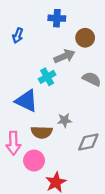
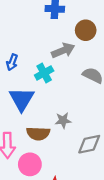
blue arrow: (18, 36) -> (12, 62), moved
blue triangle: (26, 101) -> (22, 99), turned 35

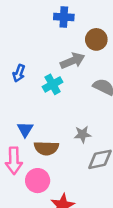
blue triangle: (22, 99) -> (25, 129), moved, size x0.6
gray star: (63, 120) -> (83, 134), moved

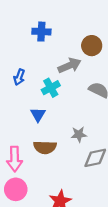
blue cross: (64, 17) -> (41, 32), moved
blue triangle: (25, 129) -> (38, 115), moved
pink circle: (38, 181) -> (16, 189), moved

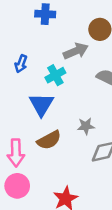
blue triangle: (38, 115) -> (41, 104), size x1.5
brown semicircle: (45, 147) -> (49, 140), turned -30

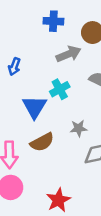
blue cross: (45, 14) -> (53, 21), moved
cyan cross: (55, 75) -> (60, 89), moved

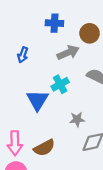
blue arrow: (14, 67) -> (23, 55), moved
brown semicircle: (42, 142) -> (44, 148), moved

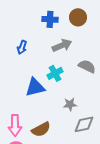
brown circle: (90, 33) -> (78, 17), moved
blue triangle: (37, 100) -> (35, 87), turned 45

